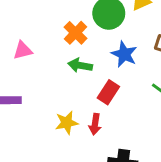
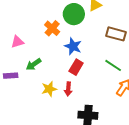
blue star: (124, 54) -> (73, 46), moved
green arrow: (80, 65) -> (34, 64), moved, turned -42

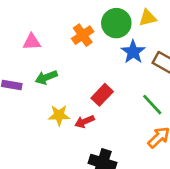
blue star: (73, 46) -> (133, 52), moved
red arrow: (68, 89) -> (85, 122), turned 48

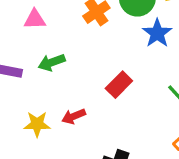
yellow star: (59, 115) -> (37, 124), moved
red arrow: (85, 122) -> (74, 116), moved

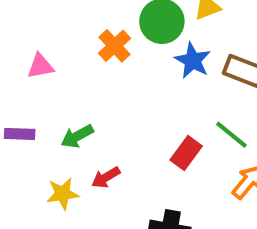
green arrow: (52, 62) -> (77, 136), moved
red rectangle: (119, 85) -> (186, 153), moved

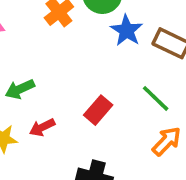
red rectangle: (186, 153) -> (98, 110), moved

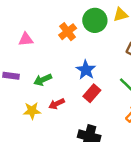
blue star: (127, 31) -> (86, 70), moved

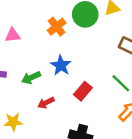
blue star: (86, 70) -> (61, 65), moved
yellow star: (32, 111) -> (13, 122), moved

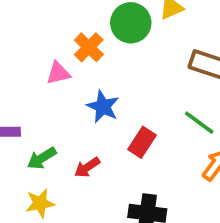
pink triangle: (13, 35) -> (58, 73), moved
green arrow: (31, 78) -> (42, 158), moved

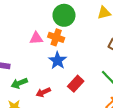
green circle: (131, 23) -> (64, 15), moved
orange cross: (89, 47) -> (56, 37), moved, turned -35

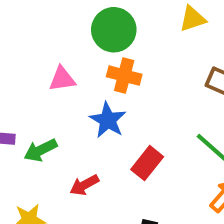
orange cross: (56, 37) -> (124, 76), moved
green arrow: (19, 83) -> (41, 150), moved

